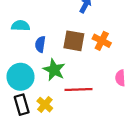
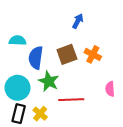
brown square: (74, 41) -> (67, 54), turned -30
blue semicircle: (40, 44) -> (36, 58), size x1.5
black rectangle: (22, 105) -> (19, 114), turned 30

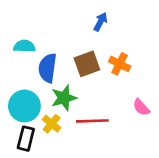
green star: (49, 81) -> (64, 98), turned 30
pink semicircle: (110, 89) -> (141, 107), turned -40
yellow cross: (40, 114) -> (52, 124), moved

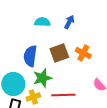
cyan semicircle: (24, 46) -> (42, 22), moved
yellow cross: (52, 124) -> (33, 97), turned 32

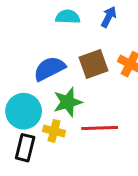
blue semicircle: (30, 56) -> (49, 69), turned 55
yellow cross: (33, 97) -> (54, 131), turned 32

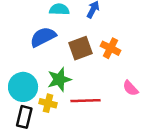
blue semicircle: (49, 69) -> (43, 37), moved

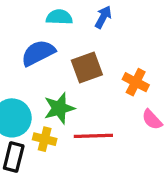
orange cross: (111, 48) -> (136, 82), moved

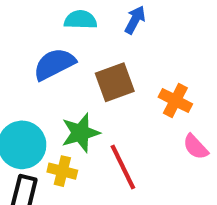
red line: (93, 136) -> (123, 167), turned 66

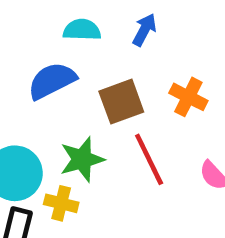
orange cross: (175, 100) -> (188, 97), moved
red line: (123, 167) -> (149, 159), moved

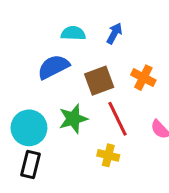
yellow cross: (61, 203) -> (108, 155), moved

